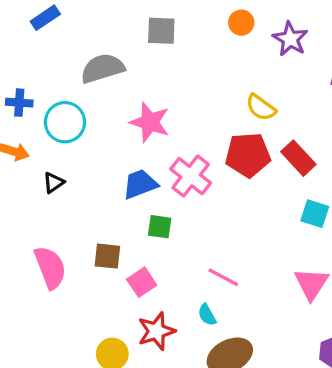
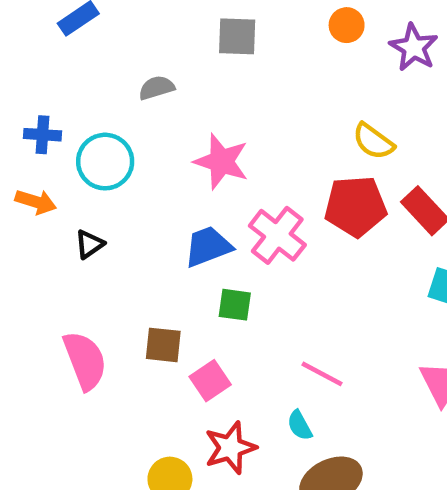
gray semicircle: (102, 68) -> (157, 88), size x0.6

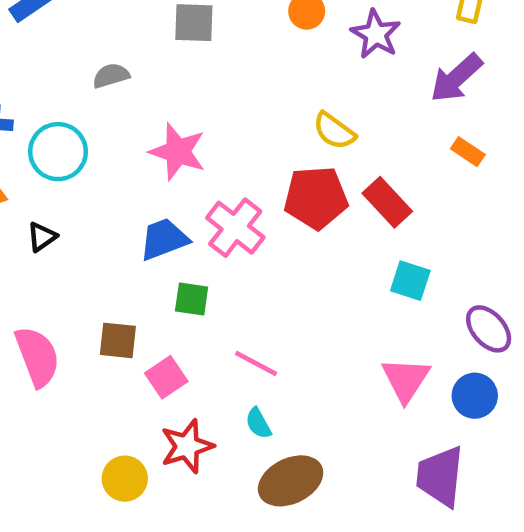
pink line: (322, 374) -> (256, 363), moved

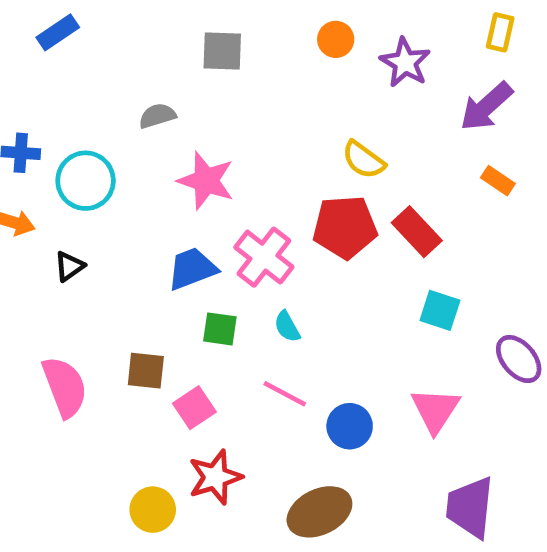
gray semicircle: (111, 76) -> (157, 116), moved
blue circle: (475, 396) -> (350, 426), moved
cyan semicircle: (258, 423) -> (287, 327), moved

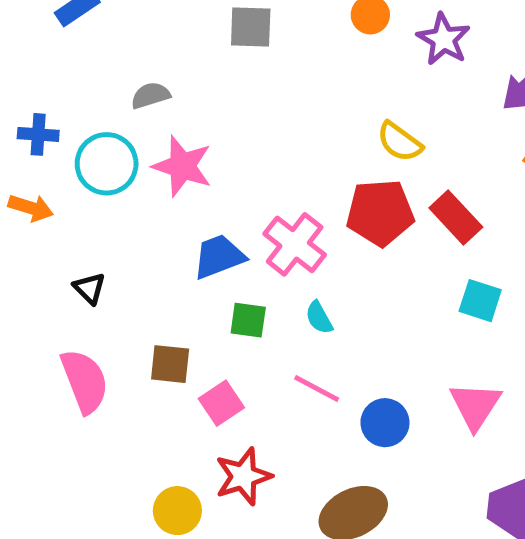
gray semicircle: (157, 116) -> (151, 95), moved
pink star: (206, 181) -> (182, 166), moved
black triangle: (69, 266) -> (89, 288), moved, turned -40

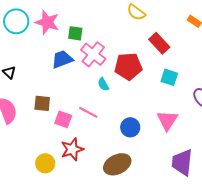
red pentagon: (380, 213) -> (128, 66), moved
green square: (248, 320) -> (75, 33), moved
pink line: (317, 388) -> (88, 112), moved
pink square: (221, 403) -> (63, 119), turned -36

